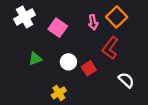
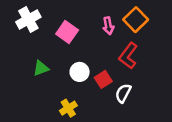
white semicircle: (126, 80) -> (123, 93), moved, turned -105

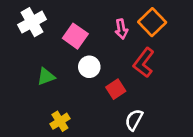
white circle: (80, 72) -> (89, 67), moved
white semicircle: (123, 93) -> (134, 120), moved
yellow cross: (68, 108) -> (60, 121), moved

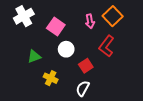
white semicircle: (134, 120) -> (83, 89), moved
yellow cross: (60, 121) -> (51, 78), moved, turned -32

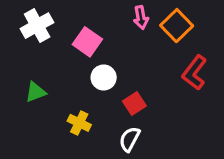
pink arrow: (90, 21) -> (141, 17), moved
red L-shape: (106, 46) -> (194, 73), moved
green triangle: (34, 56) -> (35, 92), moved

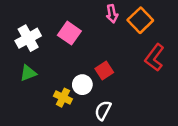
white cross: (37, 26) -> (28, 38), moved
white circle: (104, 78) -> (82, 85), moved
red square: (134, 103) -> (104, 70), moved

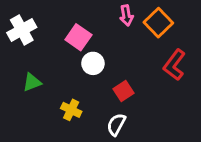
white cross: (28, 38) -> (22, 30), moved
red square: (104, 70) -> (123, 91), moved
white circle: (82, 85) -> (93, 63), moved

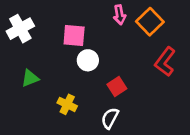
pink square: (78, 37) -> (74, 35), turned -30

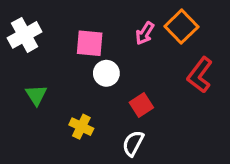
pink arrow: (120, 15) -> (145, 33), moved, turned 42
green triangle: (30, 78) -> (36, 95), turned -42

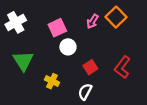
pink square: (90, 43) -> (57, 28), turned -30
red L-shape: (200, 75) -> (122, 67), moved
green triangle: (36, 95) -> (23, 61), size x1.5

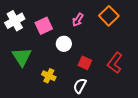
pink arrow: (93, 21) -> (78, 20), moved
pink square: (57, 28) -> (44, 26), moved
red square: (90, 67) -> (85, 63), turned -32

